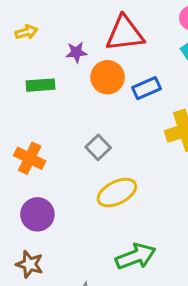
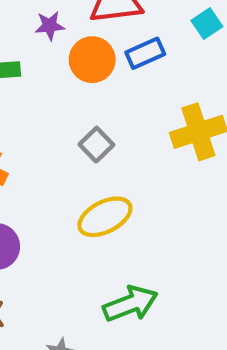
blue rectangle: (147, 88) -> (145, 53), moved
gray square: (98, 147) -> (96, 145), moved

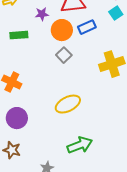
gray square: (96, 145) -> (64, 55), moved

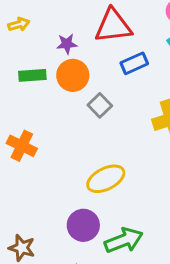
orange circle: (62, 30) -> (73, 75), moved
purple circle: (17, 118) -> (83, 225), moved

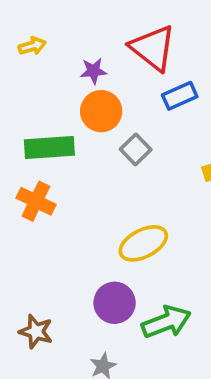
red triangle: (113, 26) -> (153, 48), turned 45
green rectangle: (32, 75) -> (49, 148), moved, size x1.4

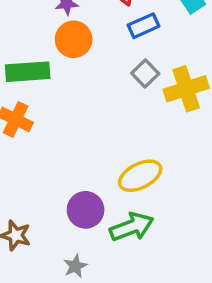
gray square: (136, 149) -> (145, 73), moved
yellow ellipse: (143, 243) -> (140, 176), moved

